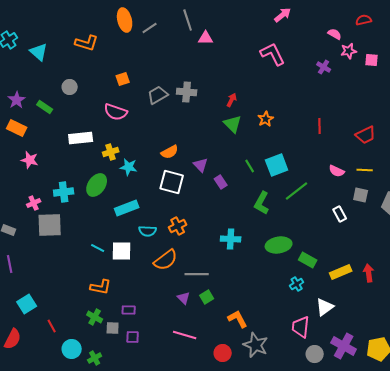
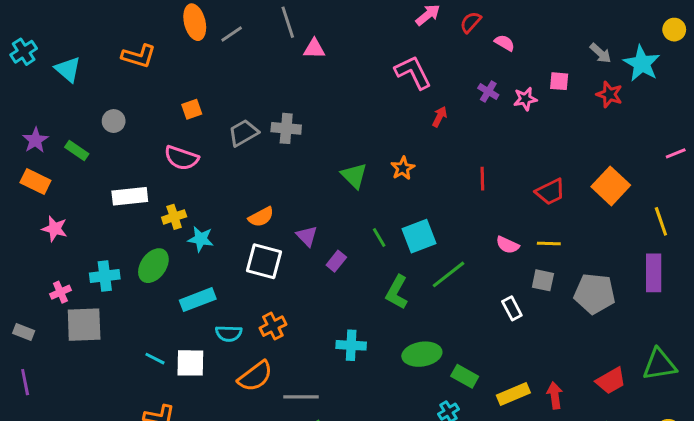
red semicircle: (364, 20) -> (471, 22), moved, turned -35
pink star: (349, 51) -> (525, 99), moved
red arrow: (232, 100) -> (440, 117), moved
purple rectangle: (221, 182) -> (336, 261), turned 72

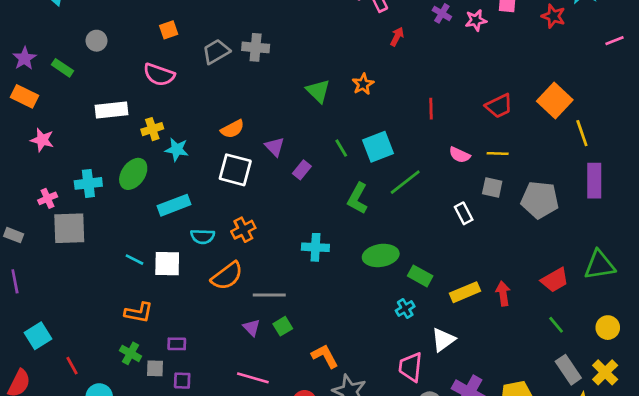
pink line: (676, 153) -> (615, 41), moved
red line: (482, 179) -> (431, 109), moved
yellow line: (661, 221) -> (582, 133), moved

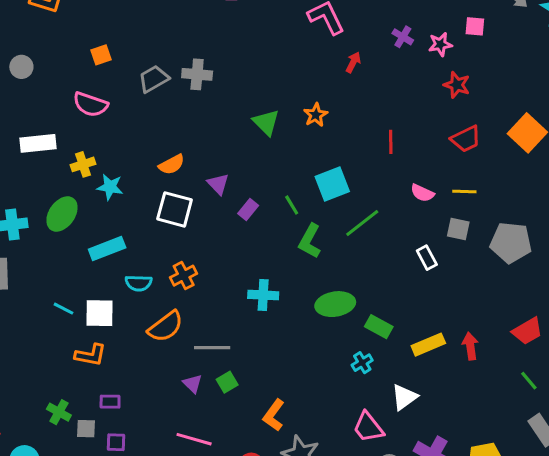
red star: (553, 16) -> (457, 85), moved
green line: (341, 148) -> (292, 205), moved
orange L-shape: (139, 313) -> (91, 355), moved
orange L-shape: (325, 356) -> (274, 415), turned -116
pink trapezoid: (411, 367) -> (368, 427), turned -44

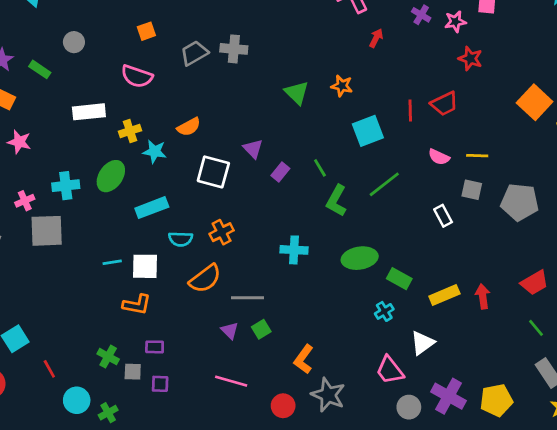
orange star: (316, 115) -> (342, 86), turned -30
red trapezoid: (466, 139) -> (444, 104), moved
orange semicircle: (172, 164) -> (189, 127), moved
cyan square: (332, 184) -> (368, 131), moved
cyan line: (63, 309) -> (112, 262), turned -36

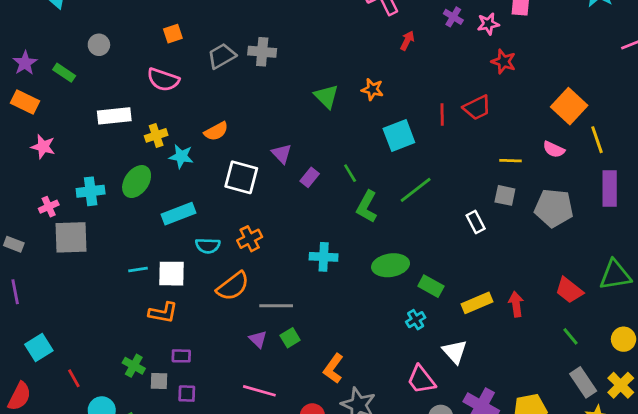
pink semicircle: (439, 157) -> (554, 149), moved
red trapezoid: (535, 283) -> (569, 290), turned 68
white triangle: (423, 343) -> (455, 352), turned -36

